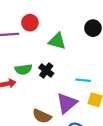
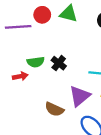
green triangle: (57, 41) -> (69, 14), moved

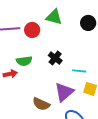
red circle: (42, 15) -> (32, 30), moved
black cross: (59, 63) -> (55, 58), moved

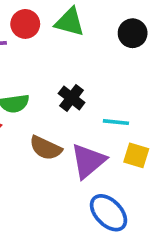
red circle: (32, 30) -> (25, 24), moved
brown semicircle: (41, 104) -> (46, 148), moved

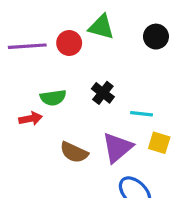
red circle: (25, 24) -> (69, 43), moved
brown semicircle: (46, 148) -> (74, 152), moved

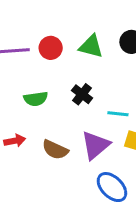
green triangle: (101, 27) -> (91, 46), moved
red arrow: (31, 119) -> (15, 141), moved

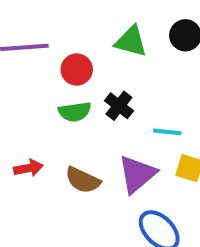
red circle: (51, 48) -> (77, 70), moved
green semicircle: (36, 99) -> (75, 112), moved

